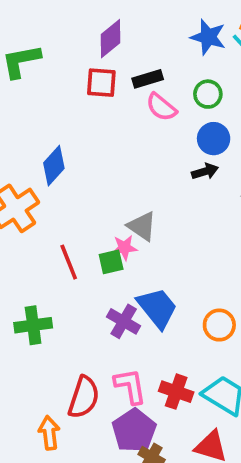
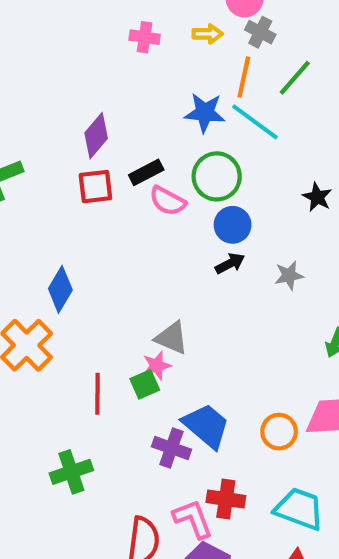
green circle: (208, 94) -> (217, 176), size x1.5
red line: (69, 262) -> (98, 394), turned 33
red cross: (176, 392) -> (226, 499), moved

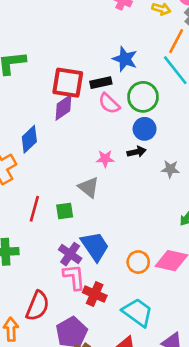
blue star: (205, 113) -> (125, 59), moved
purple diamond: (96, 136) -> (64, 107), moved
red square: (95, 187) -> (68, 83), size x1.4
pink star: (157, 366) -> (105, 159), moved
pink L-shape: (193, 519) -> (74, 277), moved

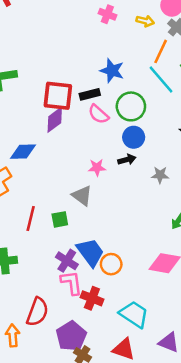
blue diamond: (29, 139) -> (23, 152), turned 44
orange circle: (138, 262) -> (111, 264), moved

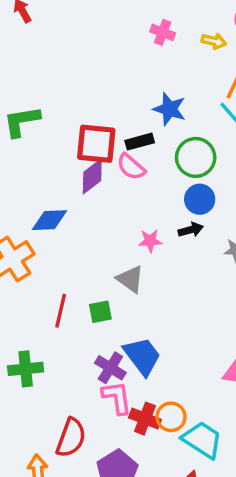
pink semicircle: (98, 114) -> (131, 167), moved
orange circle: (111, 264) -> (171, 417), moved

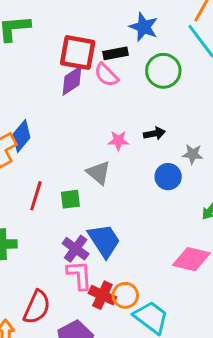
blue circle: (200, 199) -> (168, 177), moved
blue diamond: (50, 220) -> (22, 136), moved, turned -52

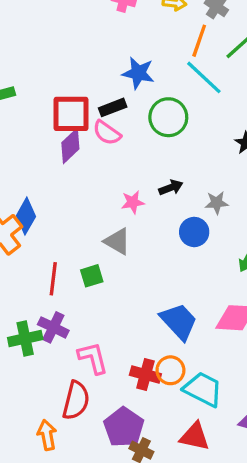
blue trapezoid: (104, 241) -> (179, 321), moved
purple cross: (76, 249) -> (53, 327), moved
pink L-shape: (79, 275) -> (93, 358), moved

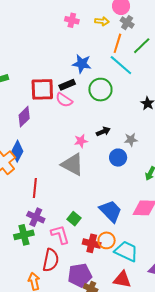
purple diamond: (70, 146) -> (24, 117), moved
gray triangle: (117, 241) -> (72, 165), size x1.4
green square: (92, 276) -> (74, 219), moved, turned -32
green cross: (25, 338) -> (24, 235), moved
purple pentagon: (124, 427) -> (80, 275), turned 30

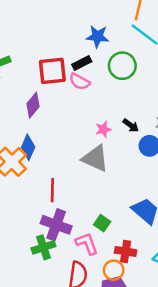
black arrow: (103, 131) -> (131, 125), moved, turned 64
purple cross: (36, 217) -> (56, 225), size x1.4
orange circle: (107, 240) -> (114, 270), moved

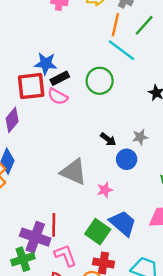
blue star: (97, 36) -> (46, 64), moved
pink star: (103, 129) -> (105, 190), moved
red line: (52, 190) -> (54, 225), moved
green square: (102, 223) -> (98, 232), moved, size x1.5

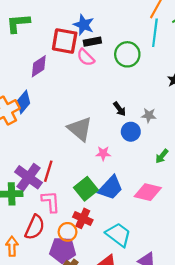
cyan line: (121, 50) -> (155, 33), turned 44
blue trapezoid: (123, 223) -> (111, 188), turned 76

